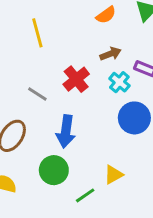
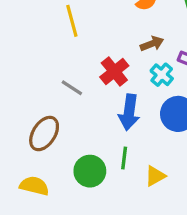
blue arrow: (66, 131) -> (129, 112), moved
green line: (85, 195) -> (124, 158), moved, turned -48

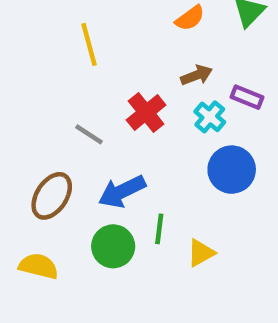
blue arrow: (129, 112) -> (122, 191), moved, turned 56

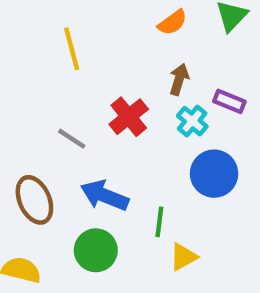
brown arrow: (197, 75) -> (179, 79), turned -52
blue arrow: (122, 191) -> (105, 196), turned 48
brown ellipse: (52, 196) -> (34, 200), turned -57
green line: (159, 229) -> (159, 222), moved

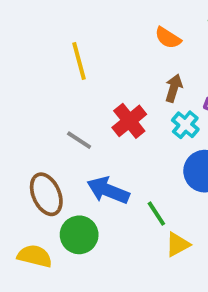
orange semicircle: (172, 22) -> (168, 38), turned 68
green line: (159, 222) -> (156, 214), turned -40
green circle: (96, 250) -> (79, 235), moved

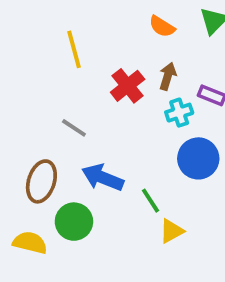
red cross: (129, 121) -> (128, 86), moved
cyan cross: (185, 125) -> (179, 113), turned 32
brown ellipse: (46, 194) -> (41, 181), turned 42

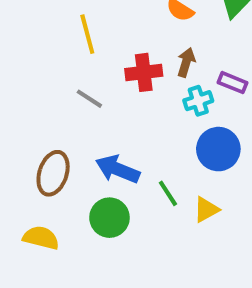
red cross: (128, 86) -> (144, 72), turned 32
gray line: (74, 128) -> (89, 99), moved
green circle: (74, 222) -> (109, 218), moved
yellow triangle: (171, 231) -> (206, 210), moved

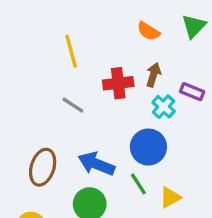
cyan cross: (198, 101) -> (164, 107), turned -30
blue circle: (218, 149) -> (148, 147), moved

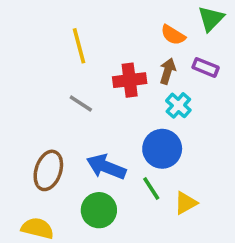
orange semicircle: (148, 31) -> (173, 35), moved
purple rectangle: (192, 92) -> (205, 67), moved

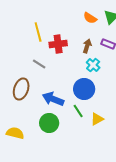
orange semicircle: (173, 35) -> (90, 18), moved
red cross: (130, 80) -> (58, 44), moved
brown ellipse: (48, 170) -> (21, 89), moved

